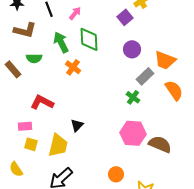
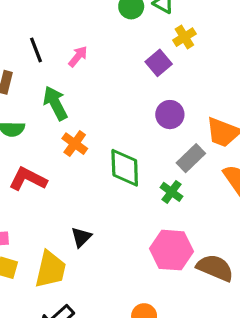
green diamond: (89, 39) -> (125, 168), moved
red L-shape: (42, 102) -> (28, 179), moved

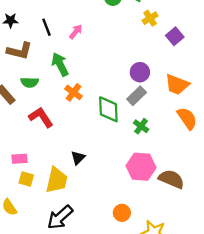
purple square: (159, 63) -> (175, 36), moved
gray rectangle: (191, 158) -> (137, 96), moved
red L-shape: (28, 179) -> (41, 117), turned 30

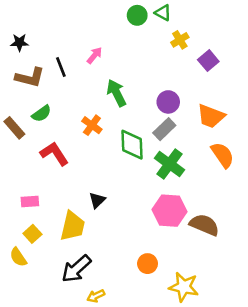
black line: (47, 27) -> (61, 67), moved
green arrow: (60, 64) -> (116, 93), moved
green semicircle: (30, 82) -> (41, 114), turned -36
green cross: (141, 126) -> (169, 164), size x1.6
yellow square: (26, 179) -> (32, 234), moved, turned 32

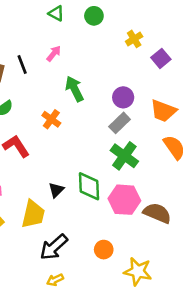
green triangle: (163, 13) -> (56, 13), moved
green diamond: (132, 145) -> (89, 186), moved
black arrow: (76, 269) -> (54, 247), moved

